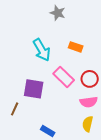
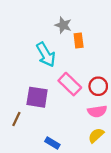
gray star: (58, 13) -> (63, 25), moved
orange rectangle: (76, 47) -> (79, 40), moved, turned 64
yellow semicircle: (88, 124) -> (96, 135), turned 35

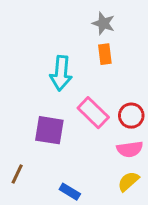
gray star: (63, 25) -> (103, 23), moved
cyan arrow: (46, 55) -> (61, 73), turned 35
brown line: (16, 119) -> (17, 174), moved

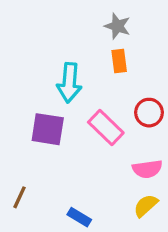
red circle: (131, 116) -> (149, 113), moved
purple square: (49, 130) -> (48, 129), moved

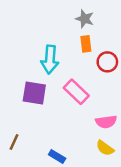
red circle: (149, 113) -> (107, 62), moved
yellow semicircle: (146, 206) -> (105, 148), turned -102

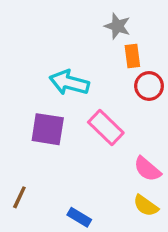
orange rectangle: (86, 44) -> (132, 56), moved
cyan arrow: (50, 59) -> (69, 83), turned 100
pink semicircle: (106, 122) -> (147, 169), turned 48

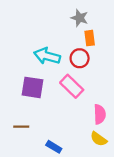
red circle: (149, 86) -> (80, 58), moved
pink semicircle: (147, 169) -> (100, 114), turned -132
brown line: (19, 197) -> (21, 127), moved, turned 64

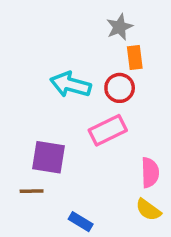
gray star: (80, 18) -> (120, 27), turned 30
pink rectangle: (72, 86) -> (108, 130), turned -70
purple square: (32, 87) -> (49, 157), moved

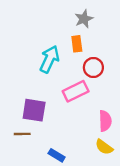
orange rectangle: (135, 57) -> (77, 44), moved
cyan arrow: (70, 85) -> (49, 59), turned 100
red circle: (120, 88) -> (93, 67), moved

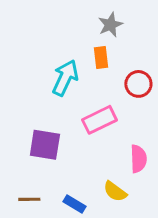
red circle: (93, 67) -> (138, 84), moved
brown line: (22, 134) -> (29, 199), moved
yellow semicircle: (104, 147) -> (115, 192), moved

